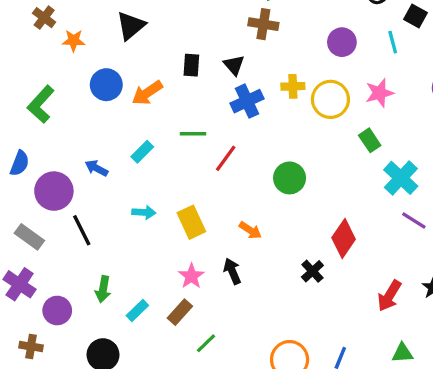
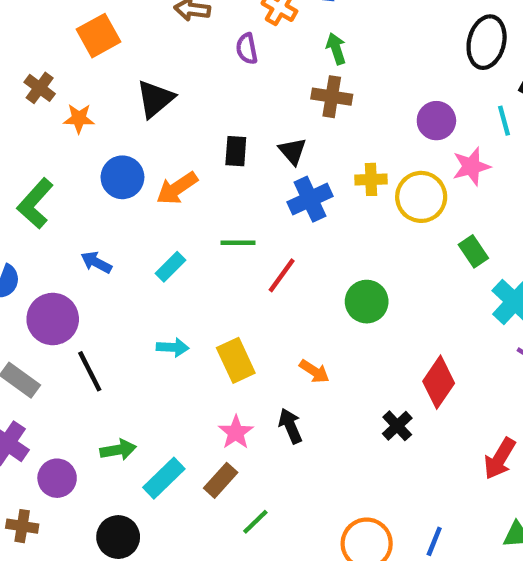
pink star: (380, 93) -> (471, 166), moved
blue arrow: (96, 168) -> (96, 262), moved
green arrow: (103, 289) -> (118, 450), turned -110
cyan rectangle: (137, 311) -> (164, 478), size x1.4

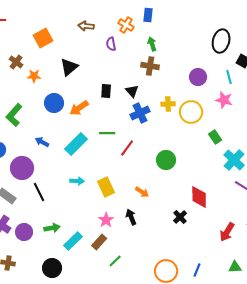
pink star: (471, 166) -> (224, 100), moved, turned 30
cyan rectangle: (170, 267) -> (76, 144), size x1.6
red diamond: (439, 382) -> (199, 197), turned -35
purple circle: (57, 478) -> (24, 232), moved

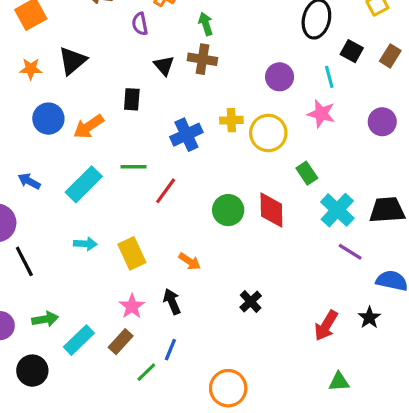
orange star: (34, 76) -> (31, 69), moved
black triangle: (132, 91) -> (164, 66), moved
red diamond: (199, 197) -> (271, 210), moved
black circle: (52, 268) -> (32, 371), moved
blue line: (197, 270) -> (170, 350), moved

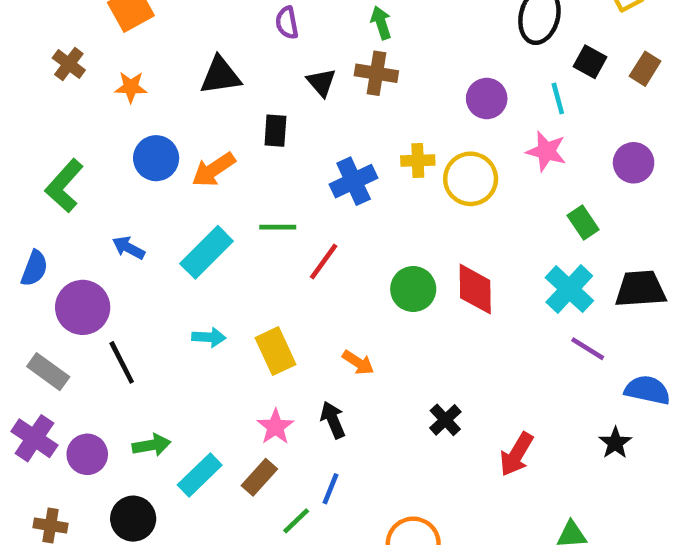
black triangle: (72, 61) -> (220, 76), moved, turned 32
green rectangle: (307, 173) -> (583, 222), moved
red arrow: (326, 326) -> (516, 454), moved

